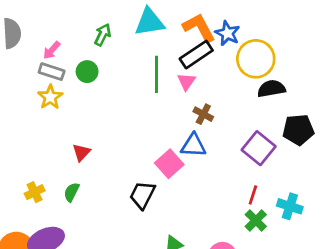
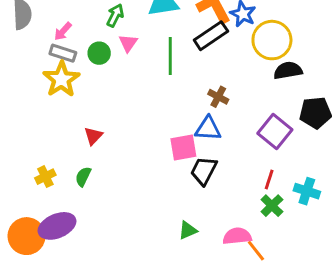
pink triangle: (186, 82) -> (128, 43), moved
yellow star: (50, 97) -> (61, 79), size x1.4
pink square: (169, 164) -> (183, 148), turned 32
black trapezoid: (142, 195) -> (204, 171), moved

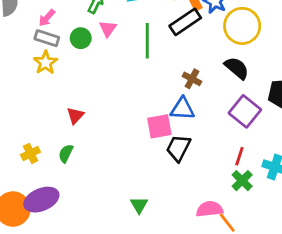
black semicircle: (288, 71) -> (237, 68), moved, turned 50
yellow star: (61, 79) -> (45, 63), size x0.7
green triangle: (188, 230) -> (139, 205), moved, turned -36

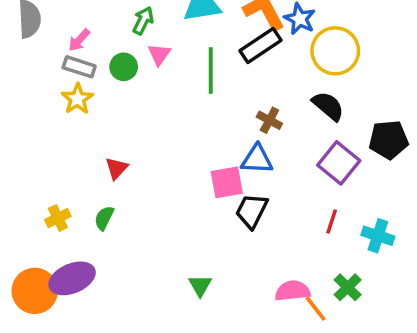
green cross: (242, 181) -> (348, 287), moved

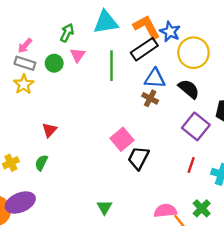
blue triangle: (257, 159) -> (155, 78), moved
pink square: (227, 182) -> (122, 139), turned -30

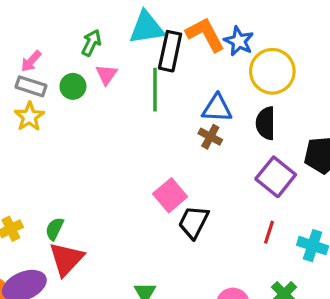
black rectangle: (144, 49) -> (170, 51), moved, turned -44
black semicircle: (189, 89) -> (266, 123), turned -130
red triangle: (49, 130) -> (66, 259), moved, size x1.6

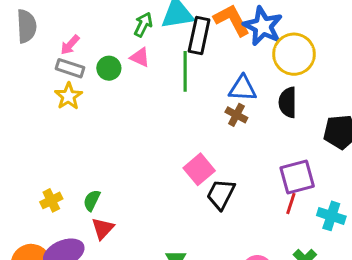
blue star: (239, 41) -> (263, 26), size x1.4
green arrow: (91, 43) -> (143, 25), moved
pink triangle: (106, 75) -> (140, 57), turned -40
purple square: (276, 177) -> (297, 177), moved, turned 36
red triangle: (66, 259) -> (103, 228), size x0.7

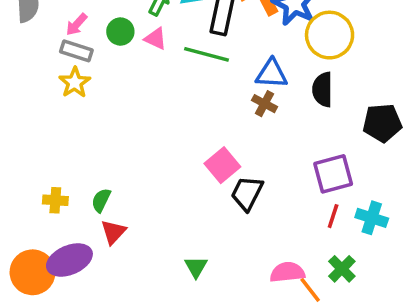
green circle: (109, 68) -> (120, 32), moved
green line: (185, 71) -> (207, 54), turned -75
yellow cross: (51, 200) -> (55, 200), turned 30
red line: (291, 203) -> (333, 216), moved

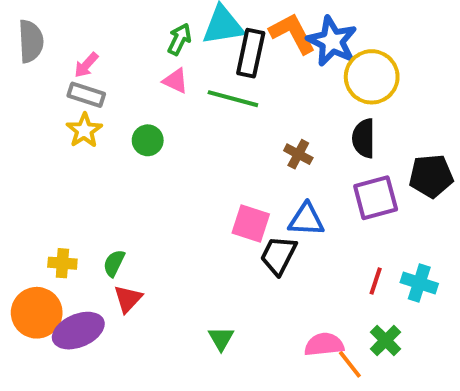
green circle: (120, 32) -> (148, 140), moved
blue triangle: (272, 74) -> (306, 220), moved
pink square: (222, 165) -> (251, 224), turned -32
purple square: (333, 174) -> (376, 198), moved
orange circle: (33, 272) -> (37, 313), moved

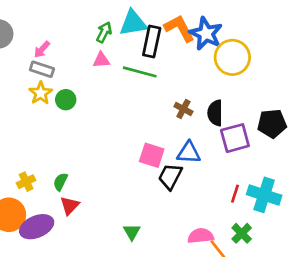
pink triangle: (175, 81) -> (101, 60), turned -30
black semicircle: (364, 138) -> (215, 113), moved
green circle: (148, 140) -> (66, 100), moved
yellow cross: (62, 263) -> (26, 182), turned -30
cyan cross: (419, 283) -> (264, 195), size x1.4

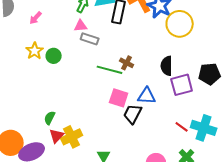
gray rectangle: (42, 69) -> (90, 39), moved
green line: (140, 72) -> (110, 70), moved
brown cross: (183, 109) -> (127, 63), moved
yellow cross: (26, 182) -> (72, 137), moved, size x1.5
red line: (235, 194) -> (182, 127), turned -72

